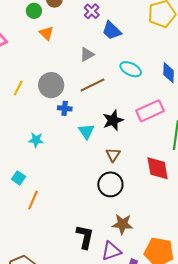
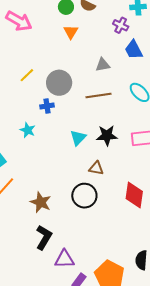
purple cross: (92, 11) -> (121, 25), turned -35
blue cross: (65, 108) -> (47, 106), moved, turned -32
brown triangle: (113, 155) -> (96, 168), turned 49
brown star: (122, 224) -> (41, 202), moved

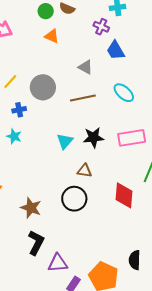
orange triangle: (71, 32) -> (52, 36), turned -35
gray triangle: (103, 65) -> (85, 67), turned 42
blue cross: (47, 106) -> (19, 110), moved

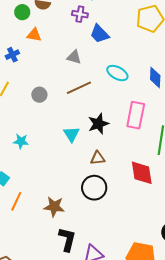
gray circle: (43, 87) -> (39, 95), moved, size x0.6
blue cross: (19, 110) -> (12, 55), moved
pink rectangle: (132, 138) -> (136, 115), turned -56

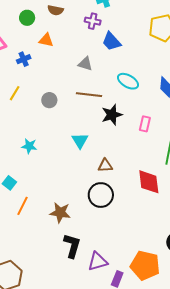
green circle: (22, 12) -> (27, 18), moved
brown line: (79, 88) -> (89, 95), turned 30
pink rectangle: (136, 115) -> (145, 124), size x0.6
black star: (98, 124) -> (112, 115), moved

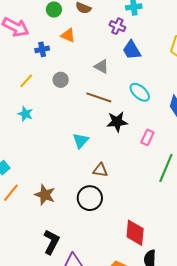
gray circle: (49, 100) -> (61, 80), moved
cyan star: (29, 146) -> (25, 114), moved
red diamond: (149, 182) -> (135, 233), moved
brown star: (60, 213) -> (45, 195), moved

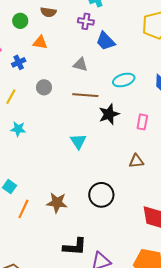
cyan ellipse: (140, 92) -> (124, 80), turned -45
brown triangle: (100, 170) -> (136, 161), moved
black L-shape: (51, 242) -> (75, 247), turned 80

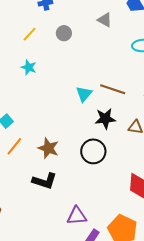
brown line: (85, 95) -> (113, 89), moved
black star: (109, 114) -> (105, 119), moved
black L-shape: (75, 247) -> (45, 181), moved

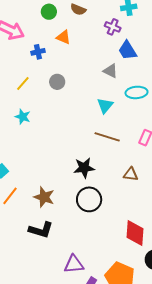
gray triangle: (105, 20) -> (110, 71), moved
cyan triangle: (84, 94) -> (105, 106), moved
black star: (105, 119) -> (84, 168), moved

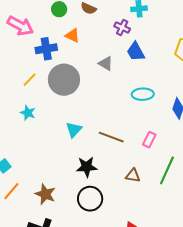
blue cross: (38, 52) -> (46, 49), size x1.5
gray triangle: (110, 71) -> (106, 64), moved
gray circle: (57, 82) -> (64, 80), size x2.0
cyan triangle: (105, 106) -> (74, 130), moved

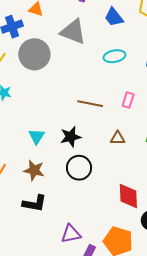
blue trapezoid: (136, 52) -> (114, 17), moved
gray triangle: (106, 64) -> (73, 32), size x1.8
cyan triangle: (74, 130) -> (37, 136), moved

